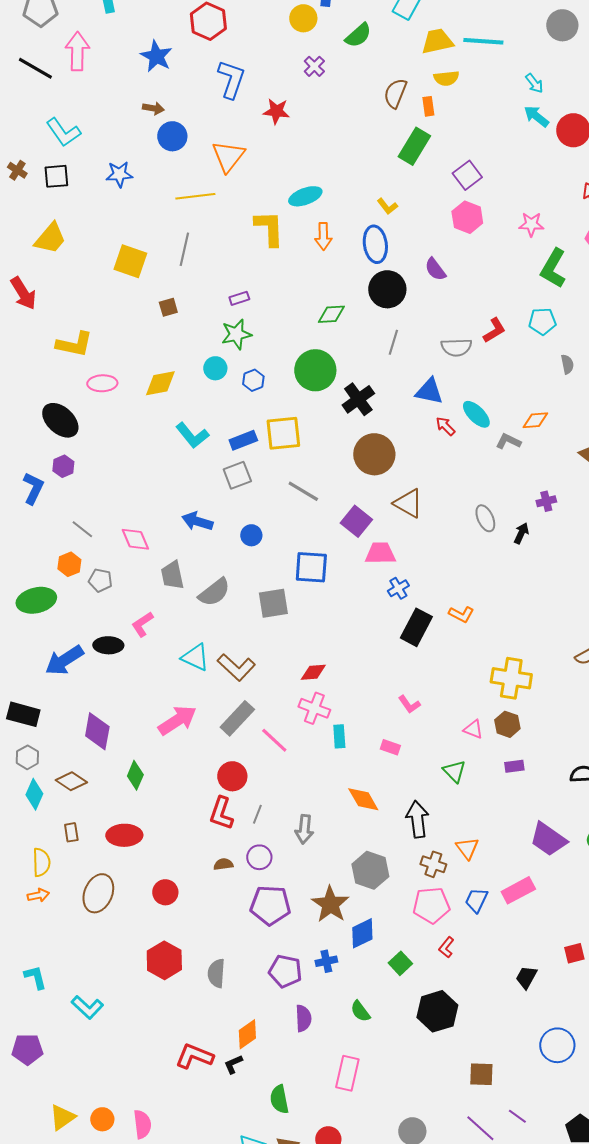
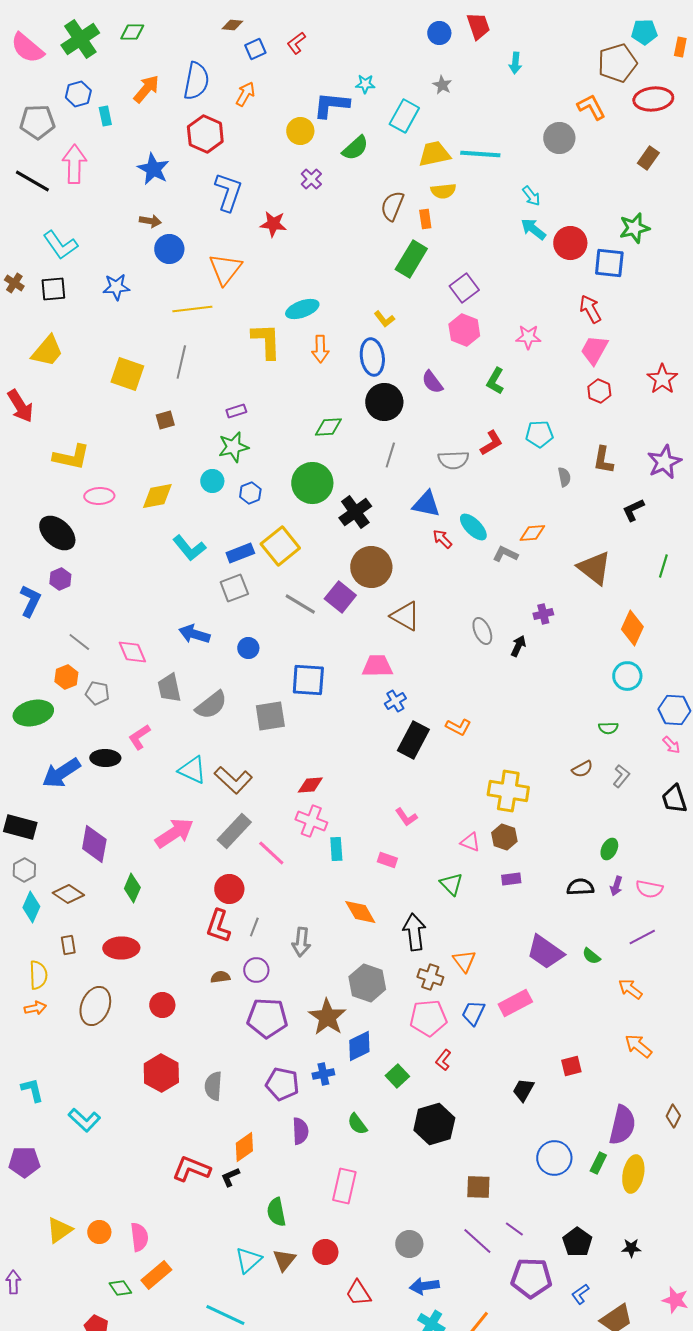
green L-shape: (553, 268) -> (495, 381), moved, size x0.7
yellow square: (283, 433) -> (280, 546), turned -33
purple square: (356, 521) -> (340, 597), moved

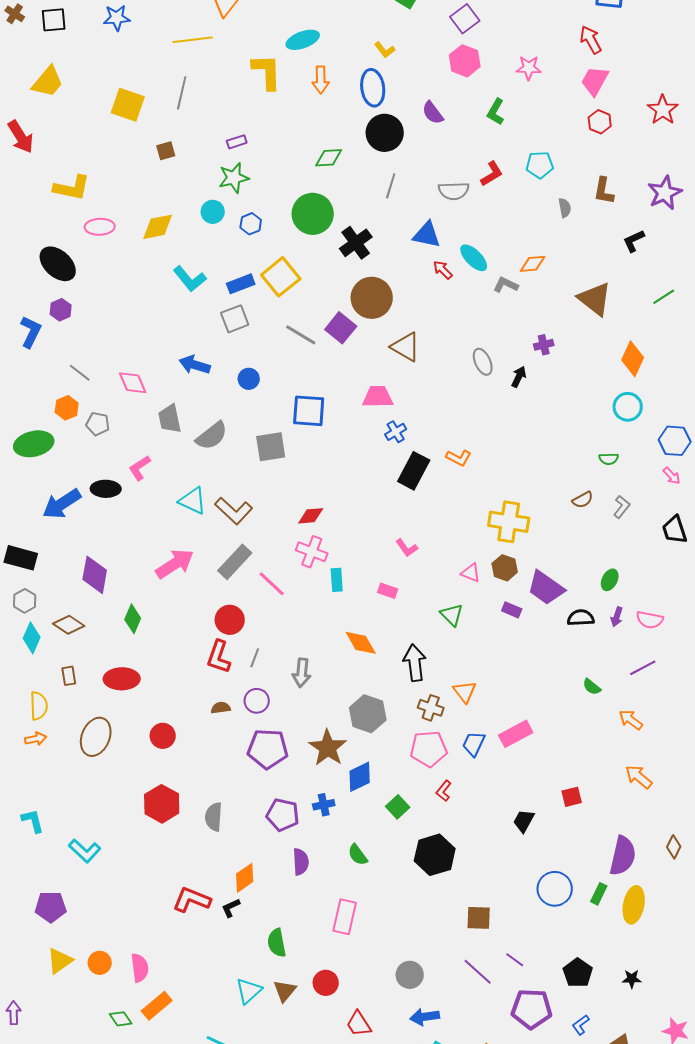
green line: (663, 566) -> (664, 297), turned 40
purple rectangle: (511, 879) -> (512, 610), turned 30
purple trapezoid: (545, 952) -> (546, 588), moved
purple pentagon: (24, 1162) -> (51, 907), moved

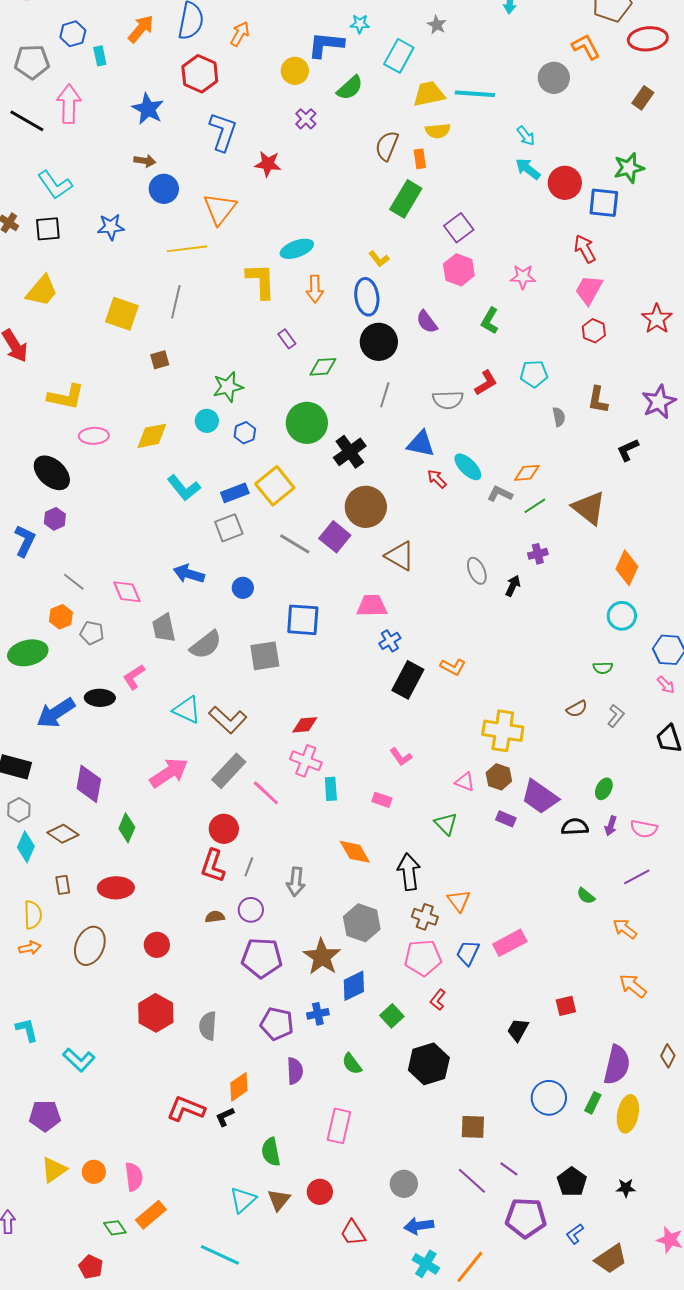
purple rectangle: (237, 142) -> (287, 339), moved, turned 72
green line: (664, 297) -> (535, 506), moved

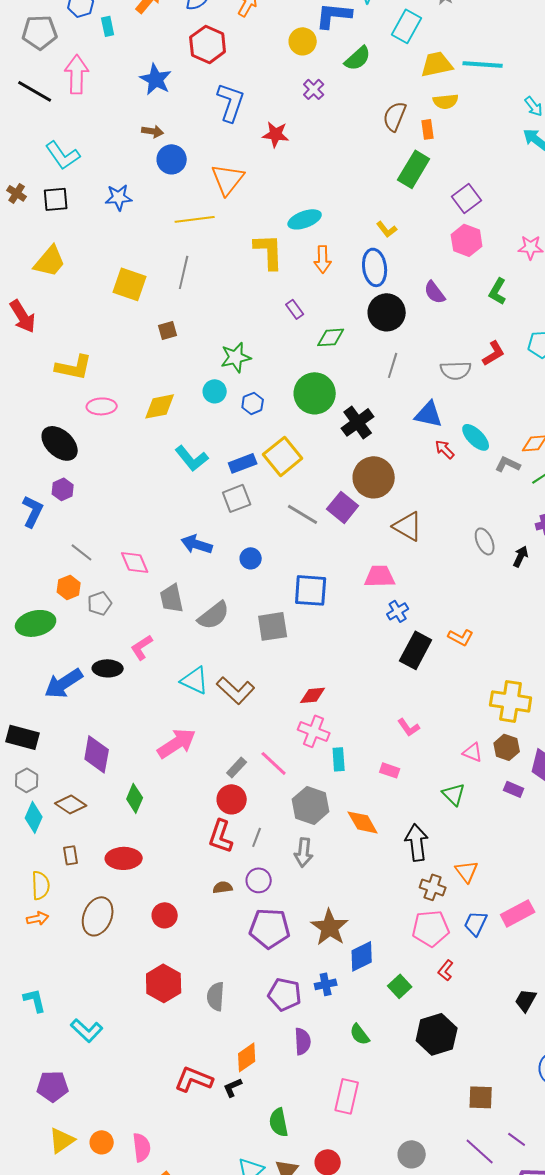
gray pentagon: (92, 633) -> (100, 603), turned -30
gray rectangle: (229, 771) -> (237, 767), moved, size x0.6
gray hexagon: (362, 923) -> (311, 805), moved

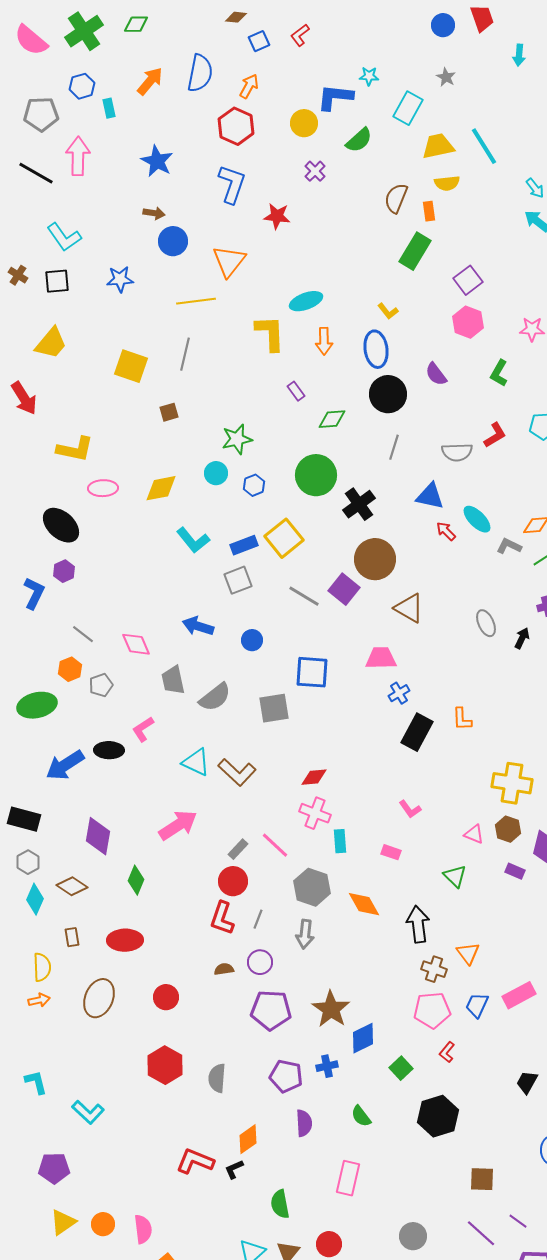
red hexagon: (208, 44) -> (236, 126), moved
cyan line: (483, 64) -> (484, 146), turned 54
orange L-shape: (461, 637) -> (462, 719), turned 60

